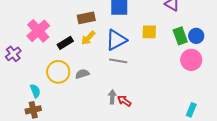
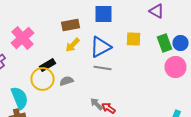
black rectangle: (65, 43) -> (48, 65), moved
cyan semicircle: (35, 91) -> (20, 98), size x1.6
gray arrow: (112, 97) -> (96, 104), turned -48

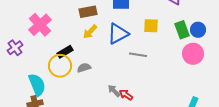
gray line: (102, 68) -> (138, 55), moved

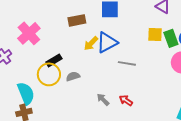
yellow square: (151, 26) -> (155, 34), moved
yellow arrow: (90, 32) -> (91, 43), moved
red arrow: (126, 95) -> (126, 100), moved

